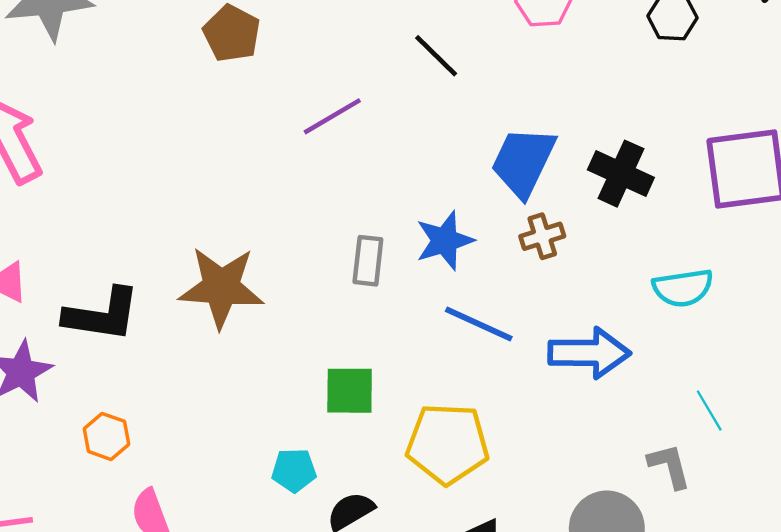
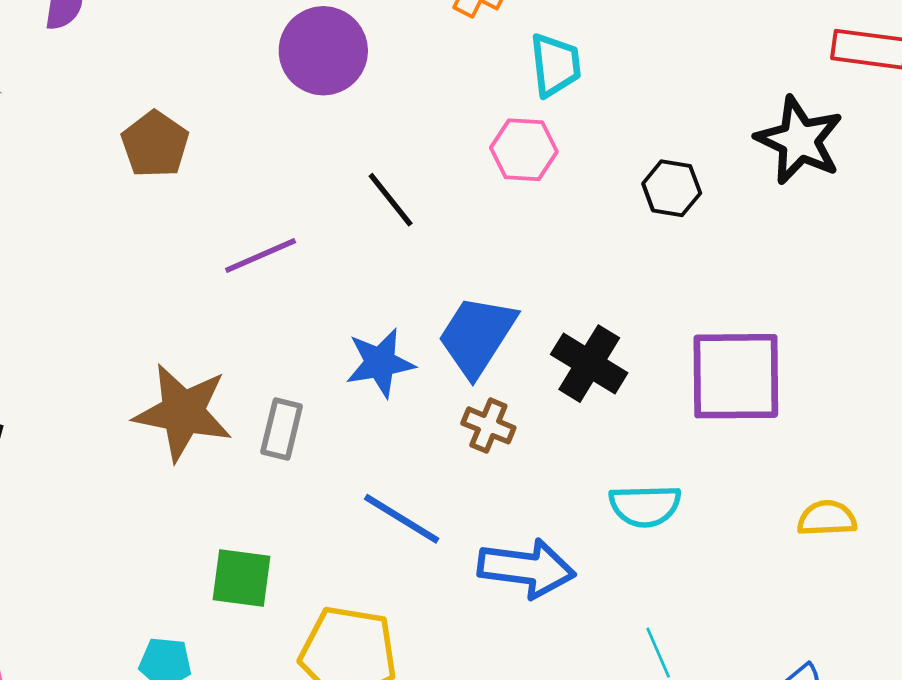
brown cross: (542, 236) -> (488, 425), turned 33
blue star: (445, 241) -> (380, 363), moved
brown star: (221, 287) -> (183, 412), moved

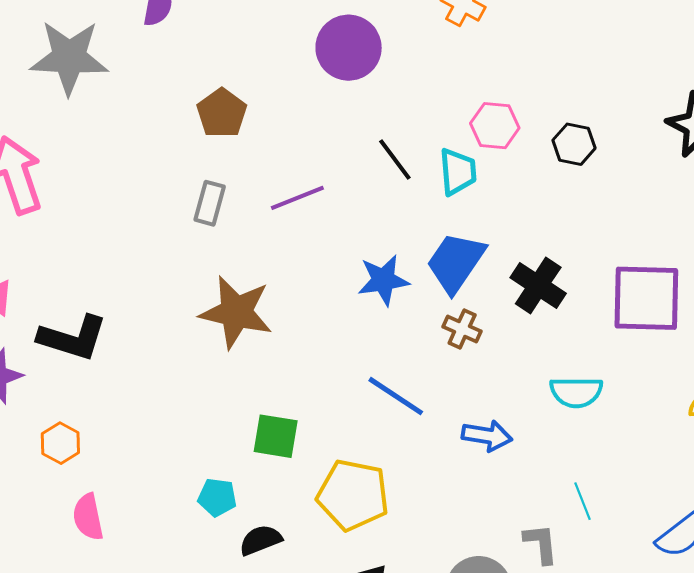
cyan trapezoid: (555, 65) -> (458, 172), moved
black hexagon: (672, 188) -> (574, 144), moved
gray rectangle: (282, 429) -> (210, 203), moved
blue arrow: (526, 568) -> (487, 436), size x0.7

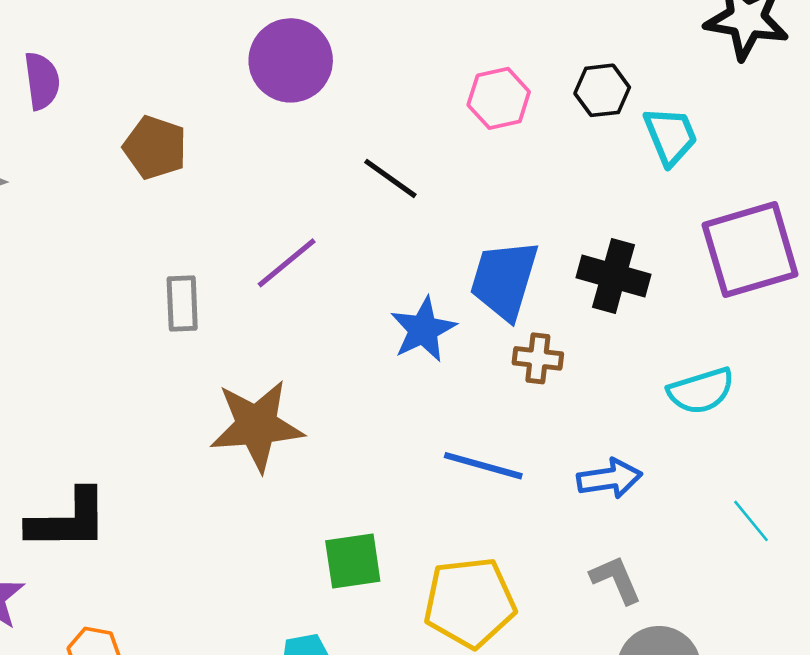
brown pentagon: (222, 113) -> (155, 148), moved
cyan trapezoid: (458, 172) -> (670, 136), moved
gray L-shape: (541, 544) -> (616, 580), moved

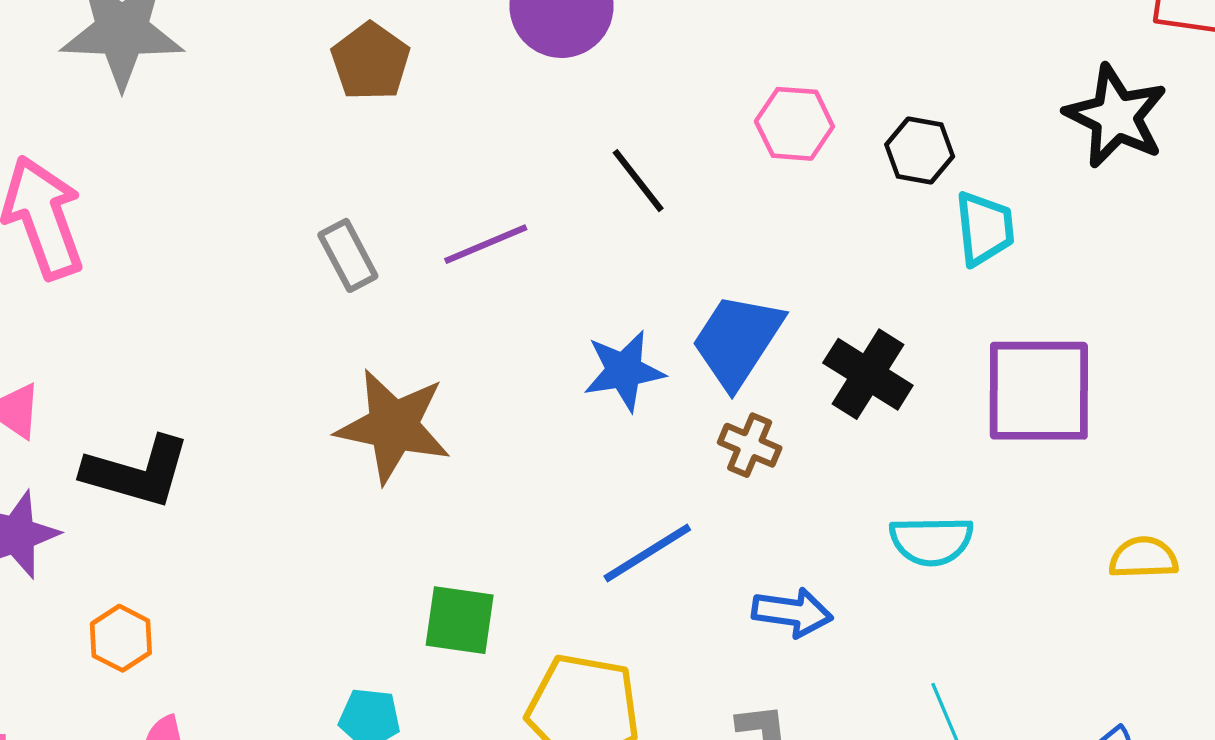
gray rectangle: (182, 303) -> (348, 255), turned -42
blue line: (483, 466) -> (647, 553), turned -64

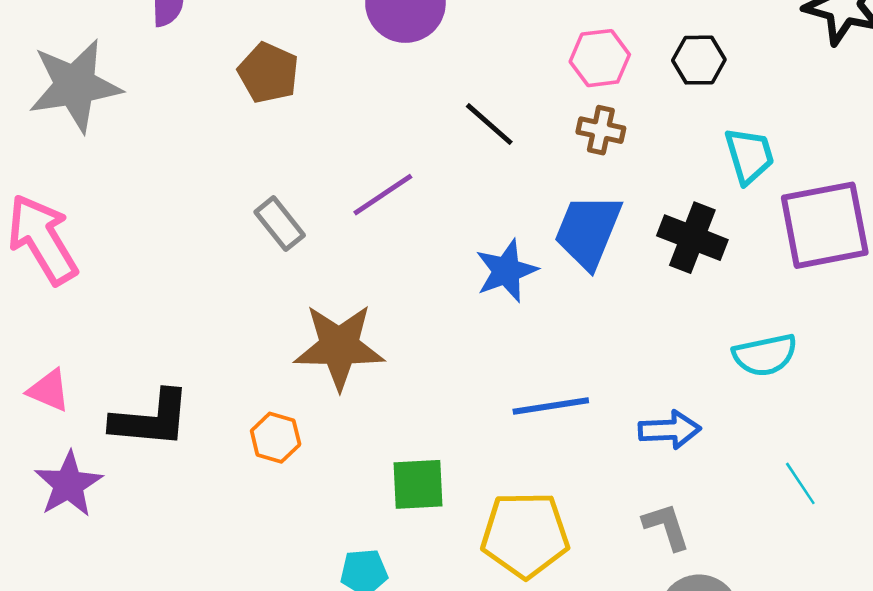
cyan trapezoid: (985, 228) -> (749, 156), moved
brown cross: (750, 445) -> (601, 130), moved
blue line: (647, 553) -> (551, 406), turned 34
orange hexagon: (121, 638) -> (276, 438), moved

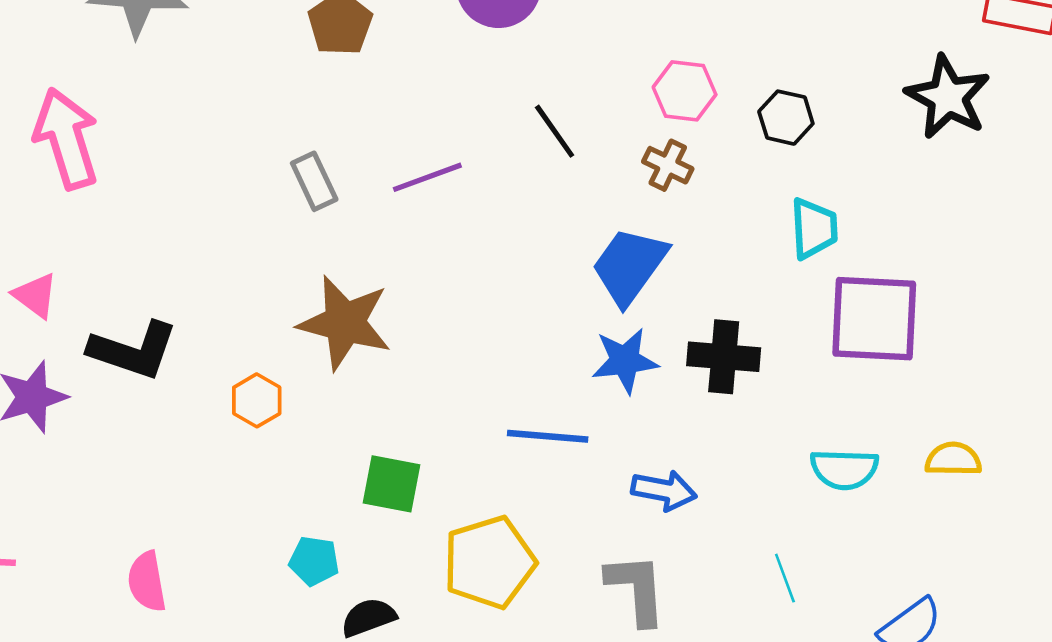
black cross: (692, 238) -> (724, 357), moved, turned -30
blue star: (506, 271) -> (625, 361), moved
cyan semicircle: (765, 355) -> (844, 469), moved
gray L-shape: (666, 527) -> (636, 589), size x1.4
yellow pentagon: (525, 535) -> (489, 562), turned -30

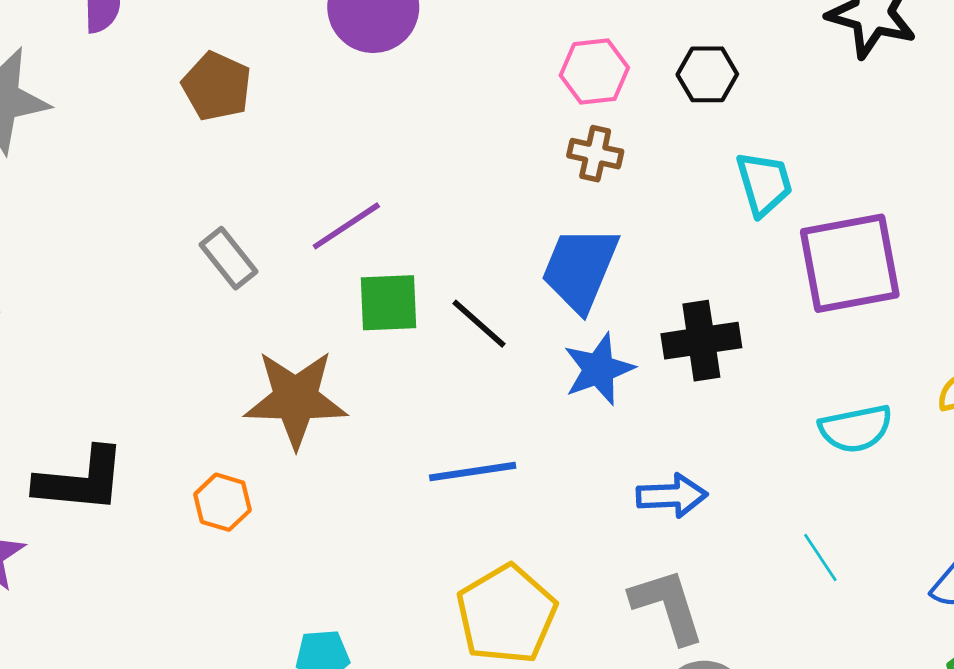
black line: (555, 131) -> (479, 324), moved
blue line: (548, 436) -> (473, 472), moved
green square: (392, 484) -> (389, 303), moved

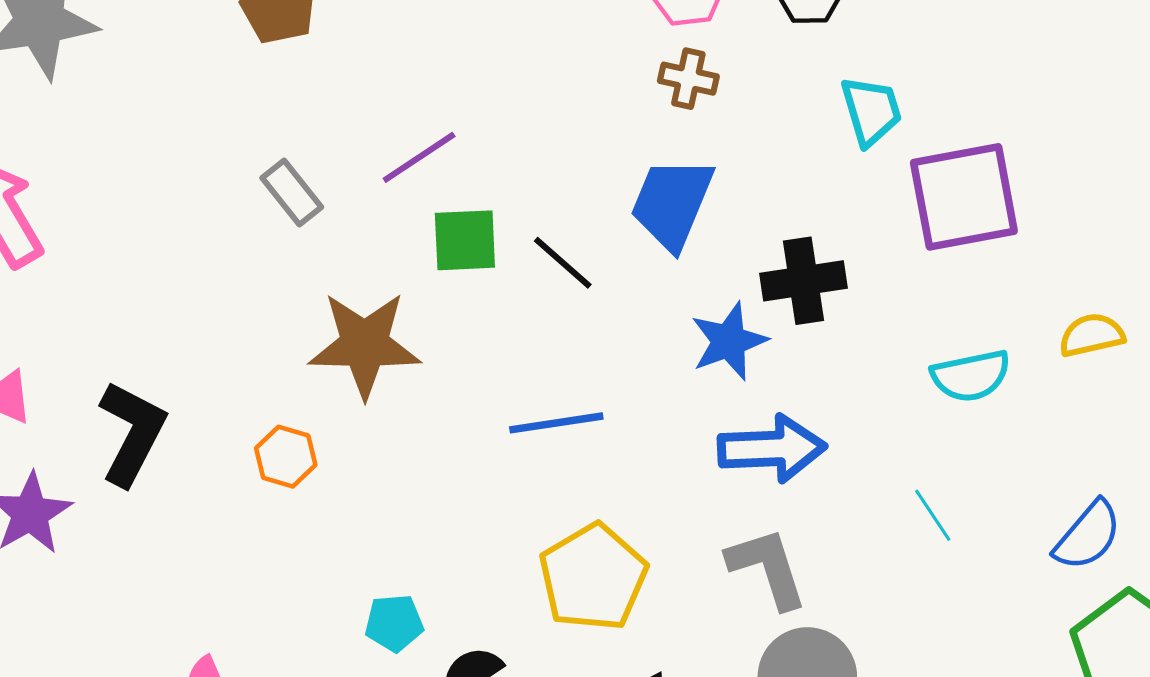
blue star: (599, 369) -> (729, 341), moved
black L-shape: (81, 480) -> (132, 433), turned -68
blue arrow: (672, 496) -> (772, 449), size x1.4

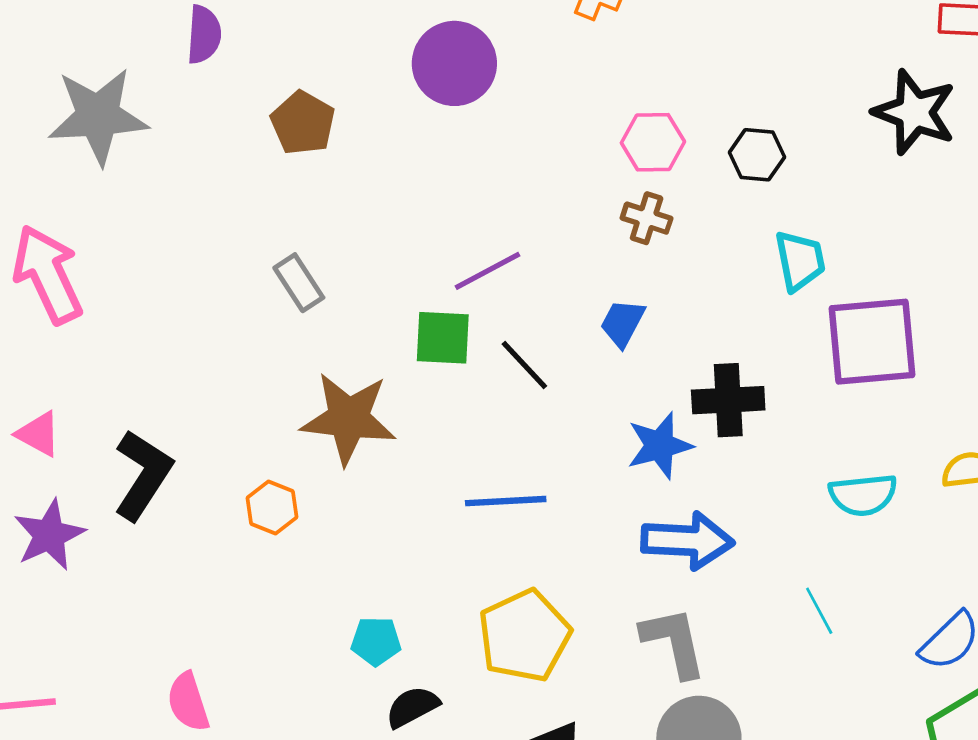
purple line: (419, 157) -> (487, 271), moved
blue trapezoid: (672, 203) -> (622, 323), size x0.6
cyan pentagon: (394, 623) -> (376, 641), moved

